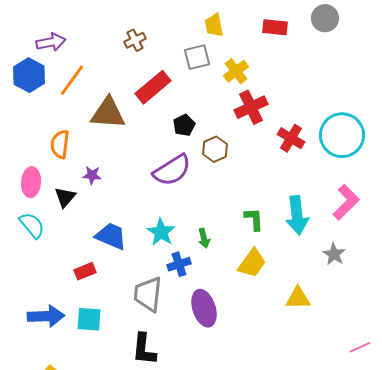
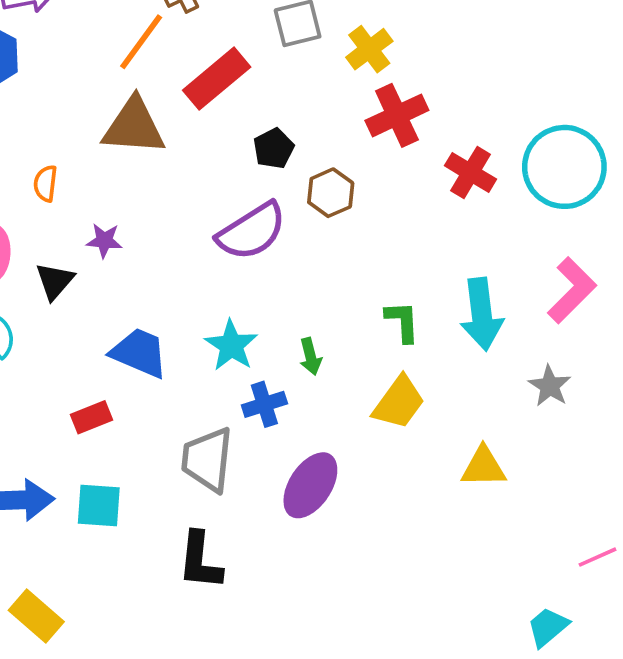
orange line: (72, 80) -> (141, 42), moved
orange semicircle: (60, 144) -> (45, 183), size x0.7
purple ellipse: (204, 308) -> (310, 485), turned 51

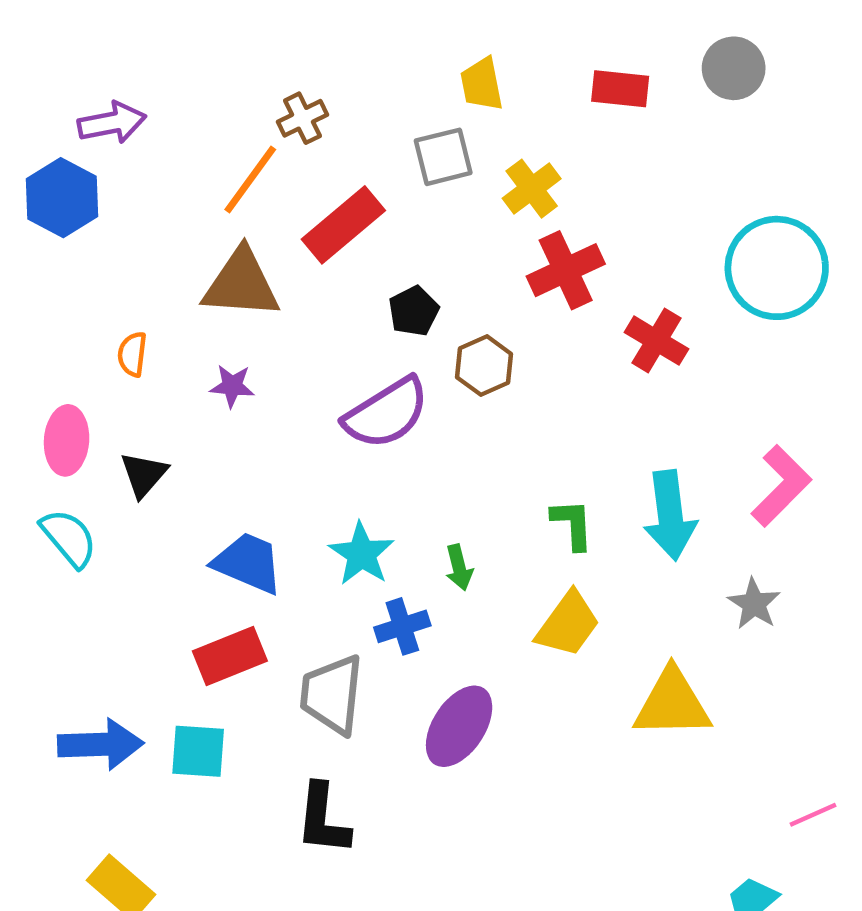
cyan circle: (564, 167) -> (777, 268), moved
purple star: (104, 241) -> (232, 386), moved
red rectangle: (91, 417) -> (230, 656), moved, size x1.4
yellow triangle: (483, 467) -> (672, 704), size x1.4

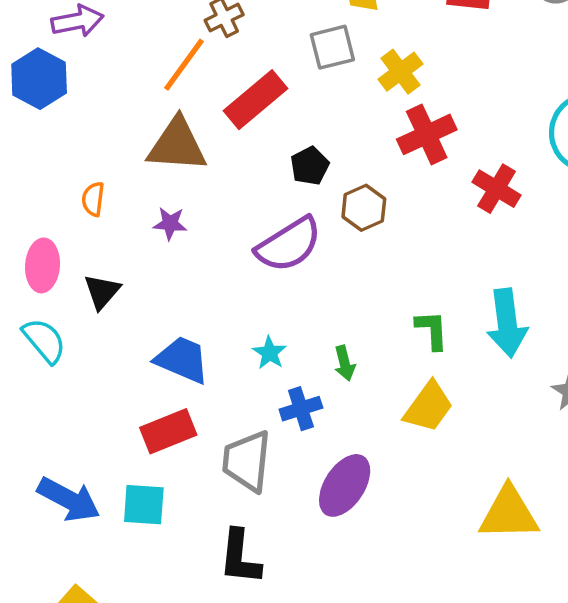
cyan star: (361, 554) -> (270, 353), size x0.7
yellow triangle: (672, 704) -> (509, 513), moved
blue arrow: (101, 744) -> (69, 499), turned 30

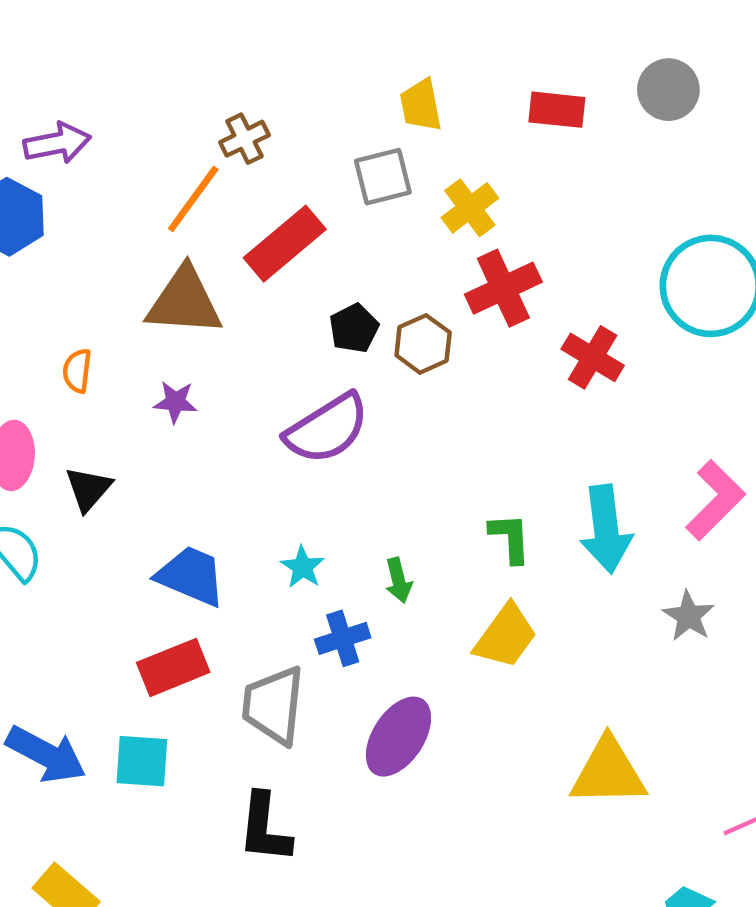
brown hexagon: (364, 208) -> (423, 344), moved

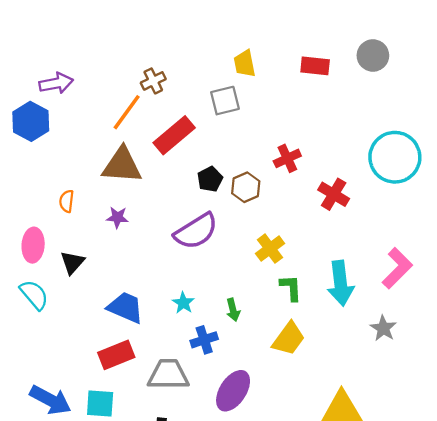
yellow cross: (470, 208) -> (270, 249), moved
red cross: (503, 288) -> (287, 158), size x0.7
gray trapezoid: (274, 705) -> (168, 375), turned 84

